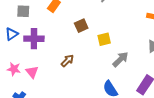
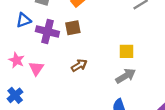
brown square: (81, 26) -> (73, 28), moved
gray arrow: (120, 59) -> (126, 76), moved

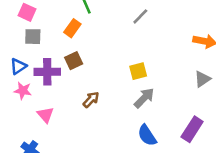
pink star: (16, 60) -> (23, 91), moved

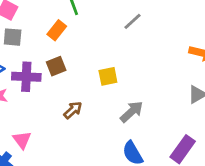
yellow square: (138, 71) -> (108, 76), moved
pink triangle: (45, 115) -> (22, 140), moved

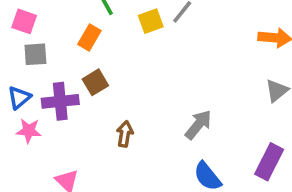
yellow square: (108, 76) -> (151, 21), moved
brown arrow: (73, 110) -> (125, 134), turned -30

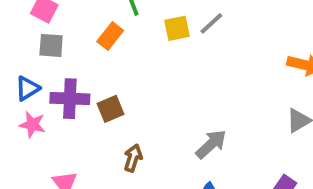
brown square: (95, 82) -> (110, 109), moved
brown arrow: (125, 134) -> (133, 158), moved

